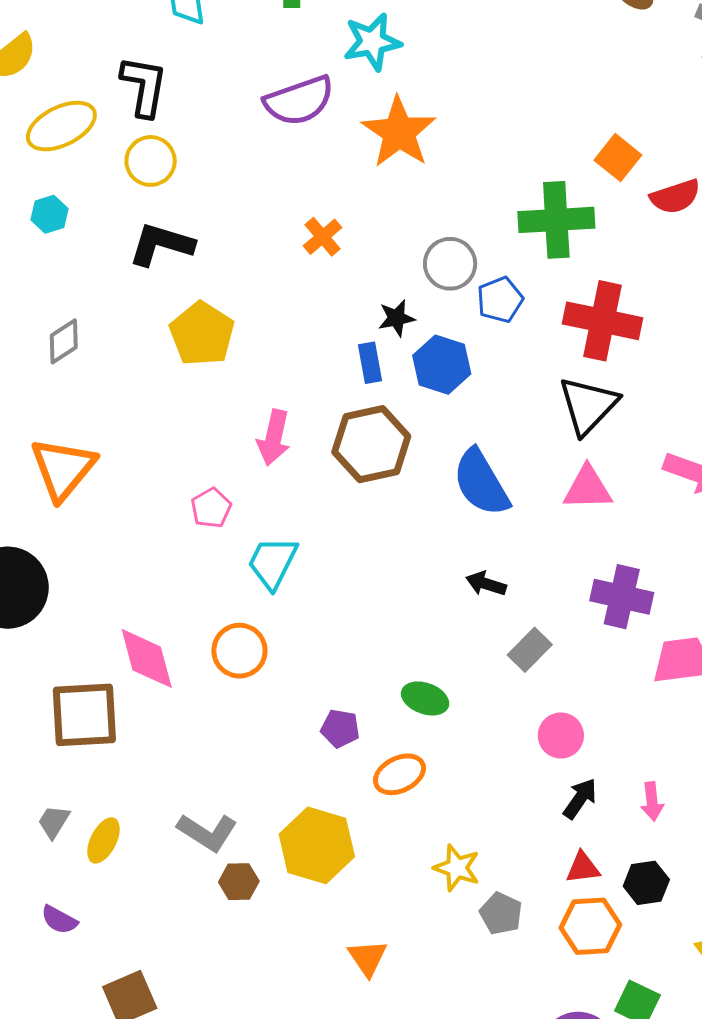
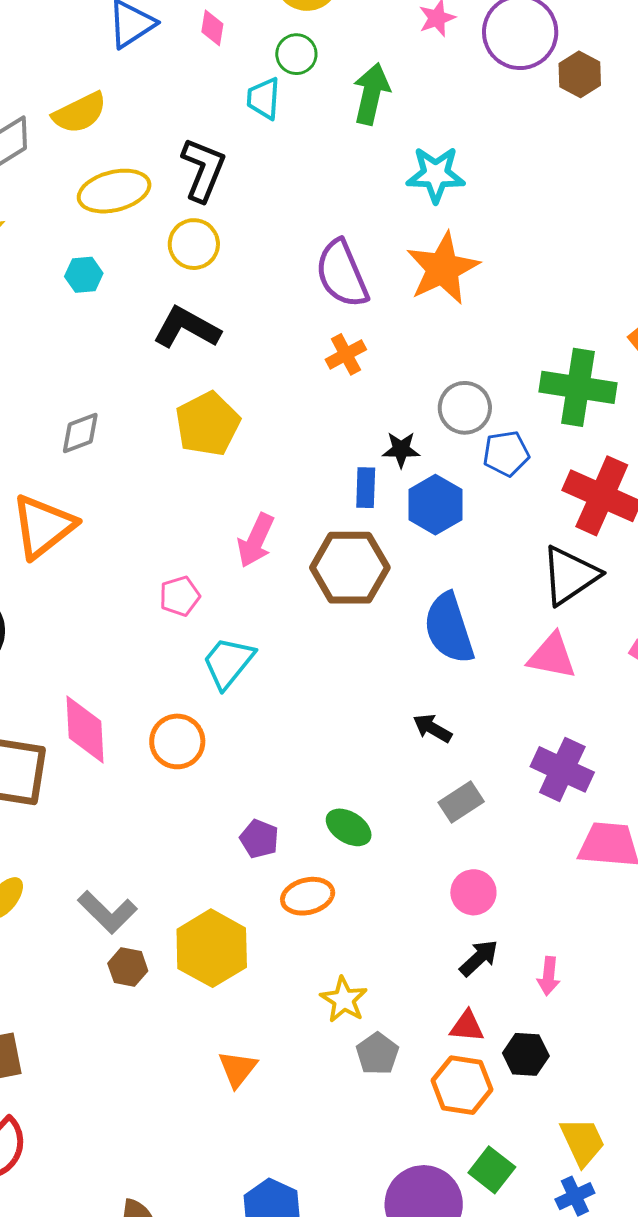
purple semicircle: (299, 101) -> (342, 274), moved, turned 74
gray diamond: (64, 341) -> (80, 433), moved

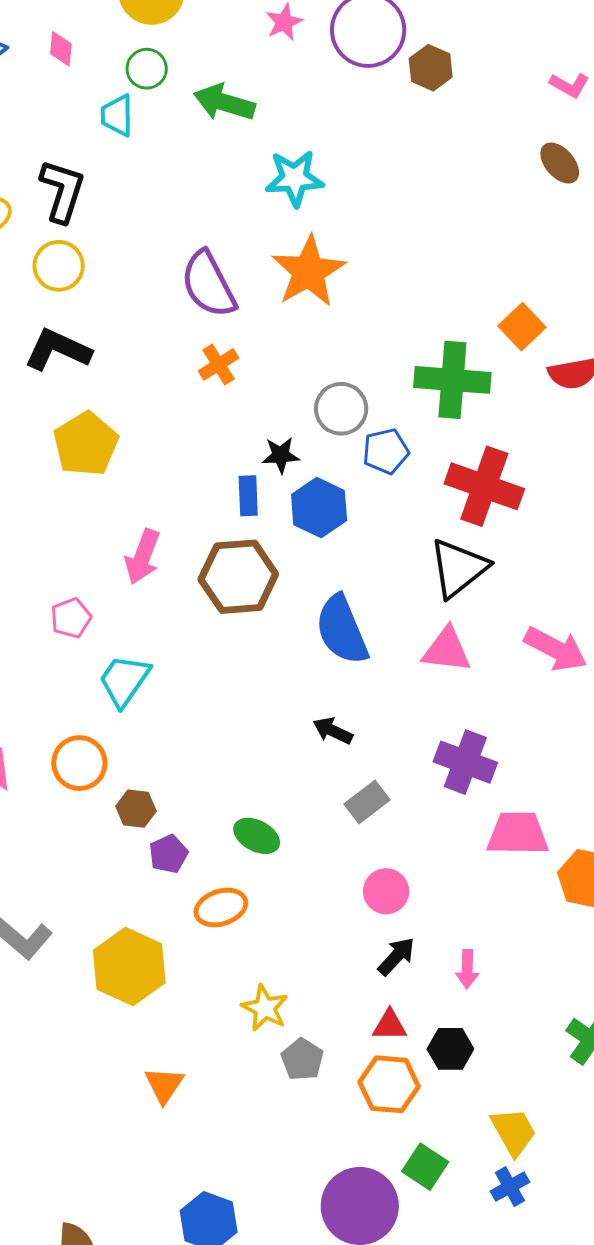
green arrow: (371, 94) -> (224, 103), turned -82
purple pentagon: (259, 839) -> (168, 854), turned 30
brown hexagon: (128, 967) -> (136, 809), moved

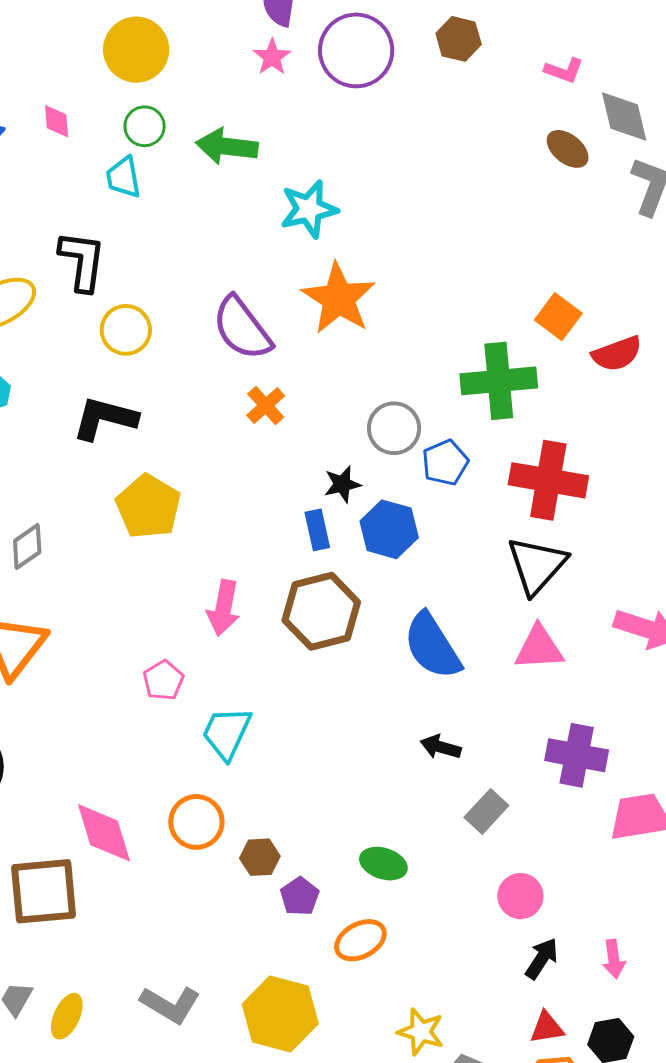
brown hexagon: (431, 68) -> (459, 39), moved
yellow circle: (59, 266) -> (126, 330), moved

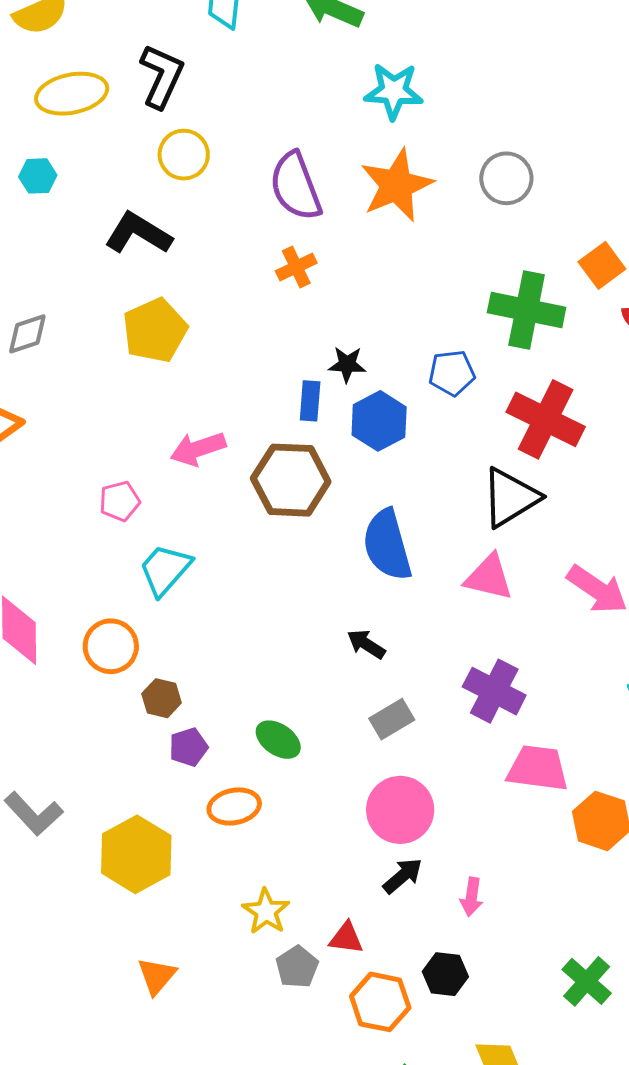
gray circle: (394, 428) -> (506, 178), moved
pink arrow: (224, 608) -> (198, 449), turned 44
pink circle: (520, 896) -> (400, 810), size x1.5
red triangle: (547, 1028) -> (346, 938), moved

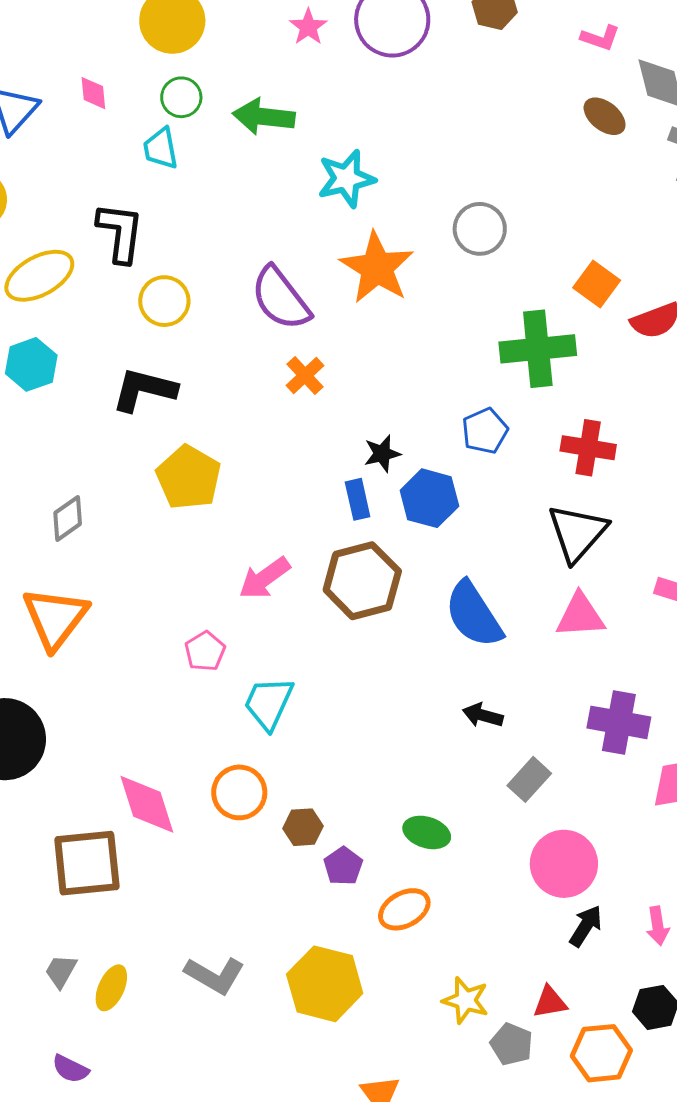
cyan hexagon: (38, 176) -> (31, 364), size x1.4
red cross: (546, 419) -> (588, 448), size x0.7

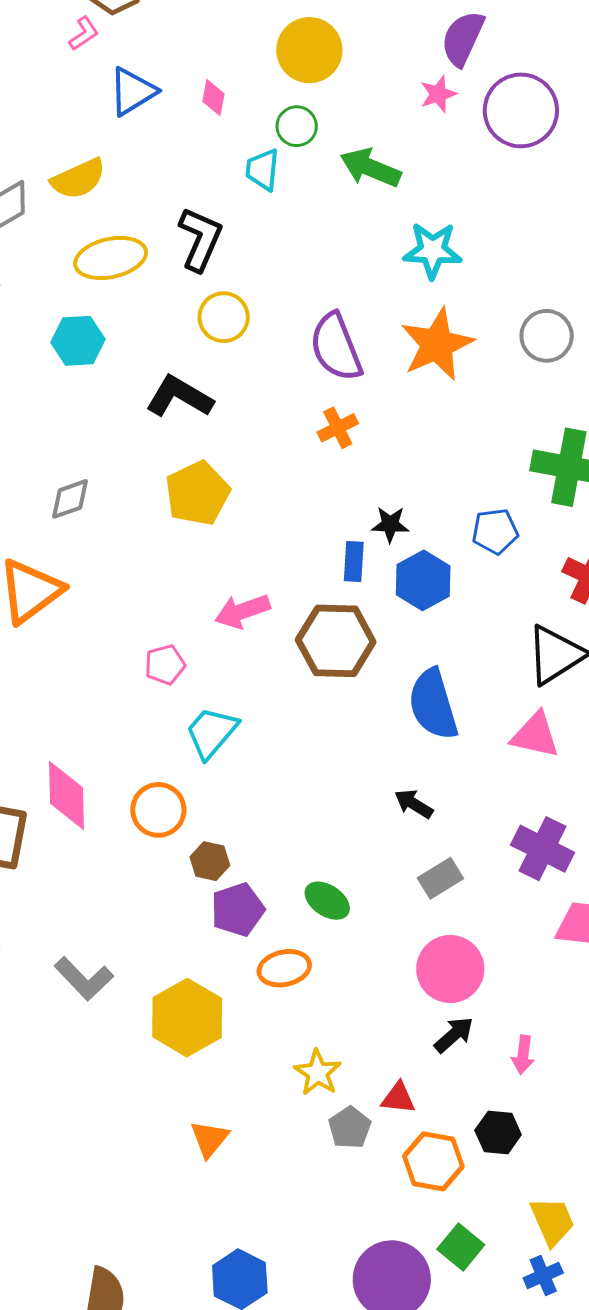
purple pentagon: (343, 866) -> (238, 910), size x1.4

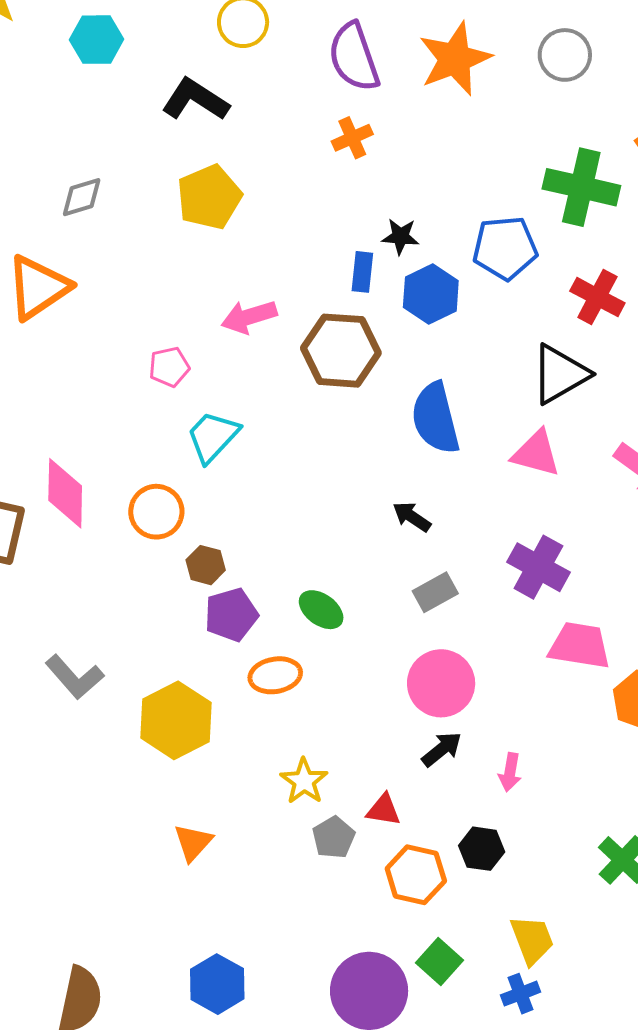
blue pentagon: (495, 531) -> (505, 248), size x1.4

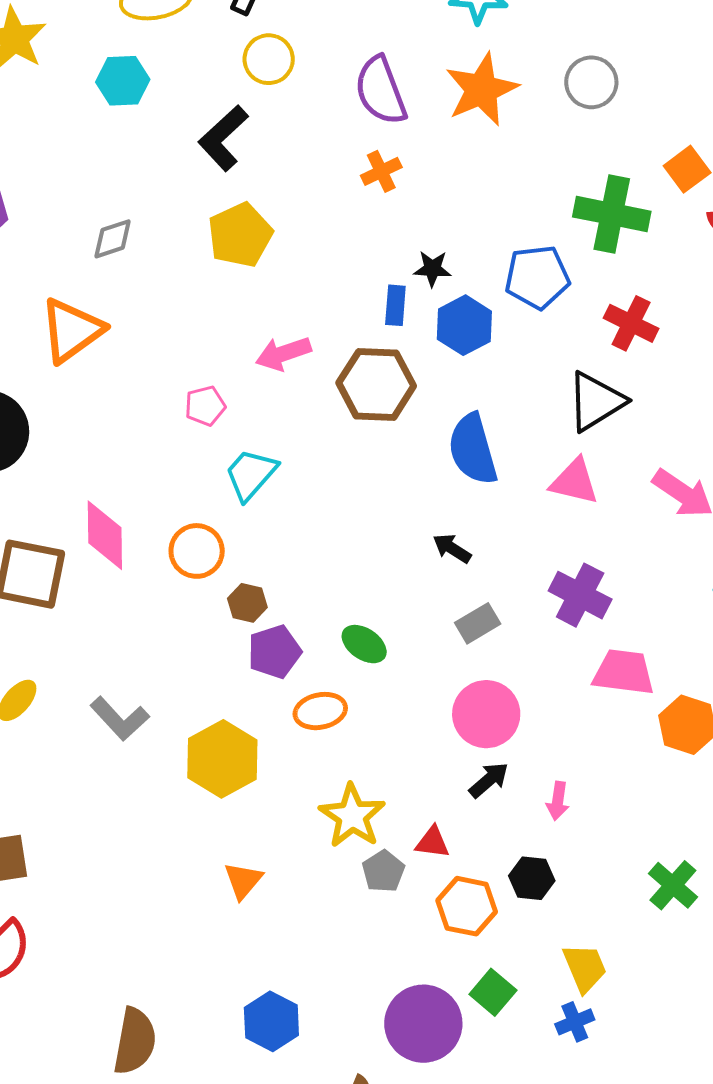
black L-shape: (195, 100) -> (223, 138), turned -74
yellow star: (304, 781) -> (352, 816), size x1.4

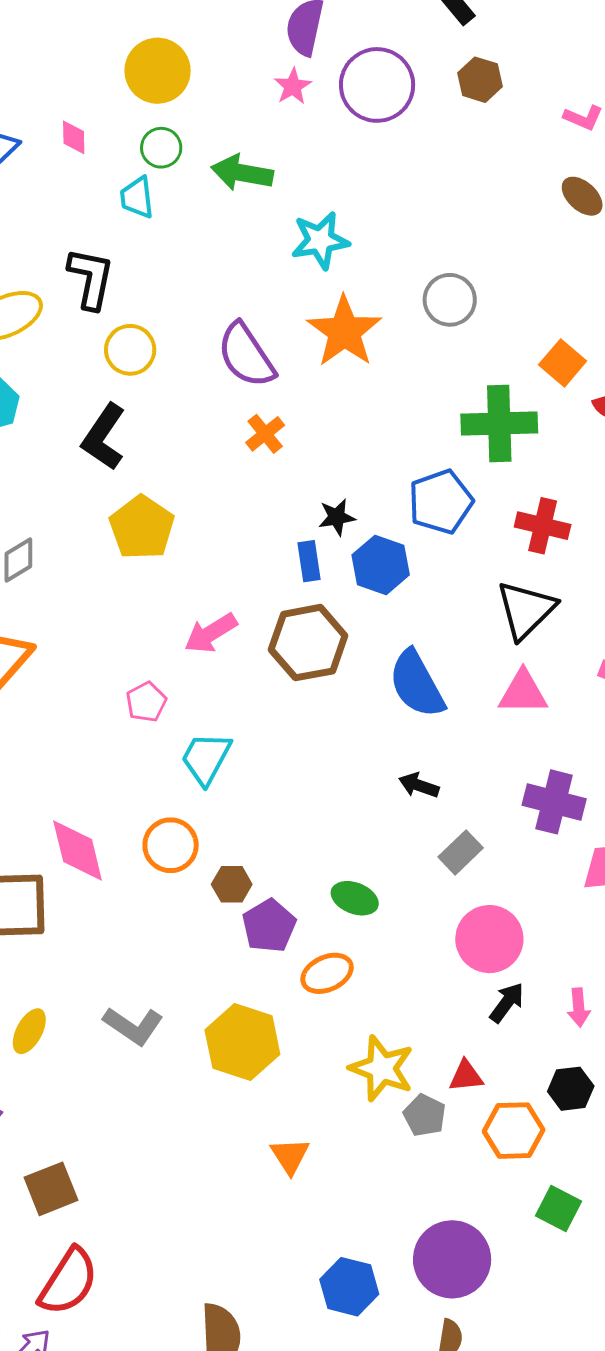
purple circle: (423, 1024) -> (452, 1259), moved

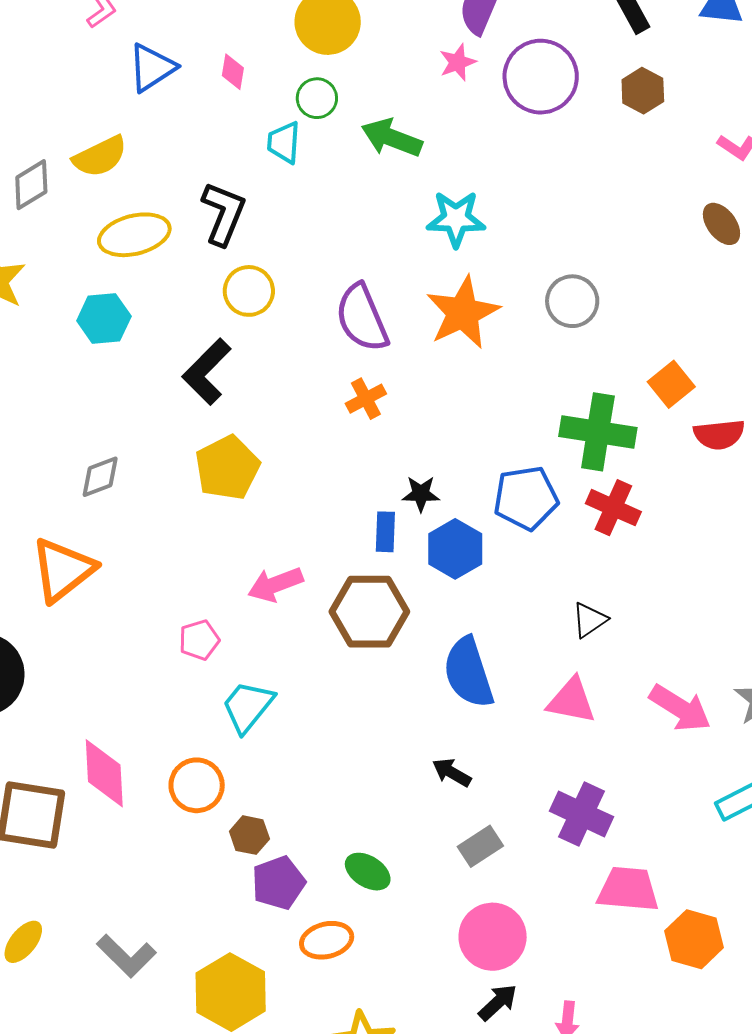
red cross: (543, 526) -> (613, 508), moved
black triangle: (526, 610) -> (589, 620), size x0.6

